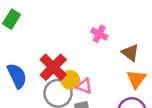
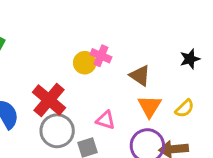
yellow circle: (70, 80) -> (85, 63), moved
pink triangle: (84, 86) -> (106, 120), moved

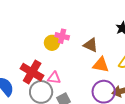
orange triangle: (150, 106) -> (101, 65), turned -42
pink triangle: (106, 120) -> (54, 78), moved

